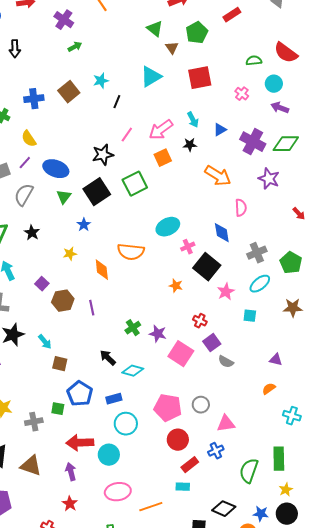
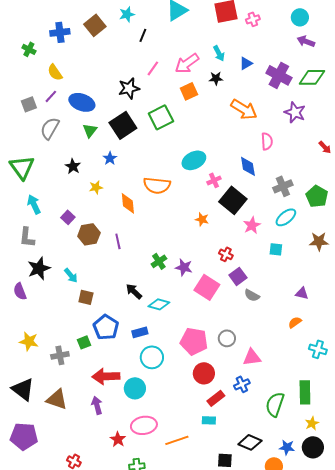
pink cross: (242, 94) -> (253, 19), moved, turned 32
black star: (32, 233) -> (73, 166), moved
green square: (58, 409) -> (84, 342), turned -32
red star: (70, 504) -> (118, 439), moved

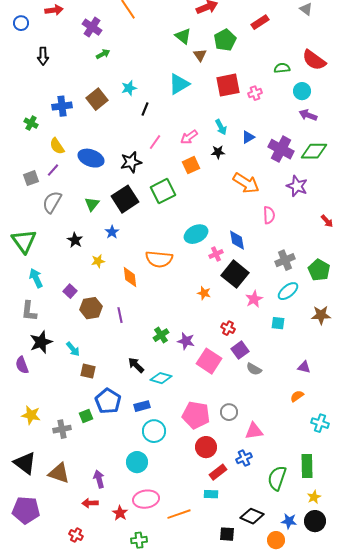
pink arrow: (187, 63) -> (189, 137), size x0.7
blue ellipse: (82, 102) -> (91, 158), moved
blue diamond: (248, 166) -> (237, 240), moved
red arrow: (106, 376) -> (90, 503), moved, size x0.6

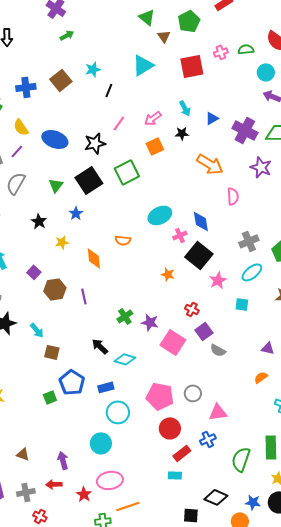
pink cross: (255, 93) -> (221, 52), moved
orange semicircle: (159, 259) -> (123, 240), size x0.6
gray cross: (62, 429) -> (26, 492), moved
brown triangle: (59, 473) -> (23, 454), size x0.6
orange line: (179, 514) -> (128, 506), moved

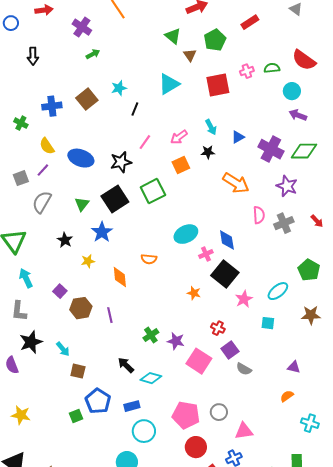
blue star: (76, 213) -> (102, 232), size x1.5
gray cross: (249, 241) -> (284, 223), moved

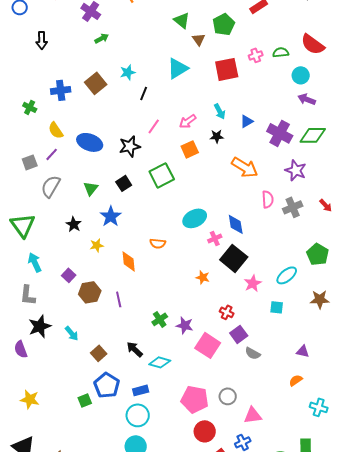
black square: (115, 199) -> (124, 183), size x0.6
brown square: (78, 371) -> (99, 353), moved, turned 35
cyan circle: (144, 431) -> (138, 415), moved

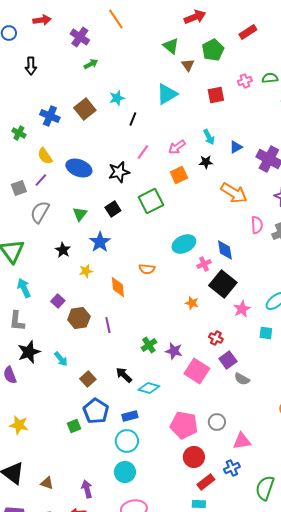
red square: (227, 69) -> (216, 95), size x0.7
blue cross: (61, 90) -> (50, 116), turned 30

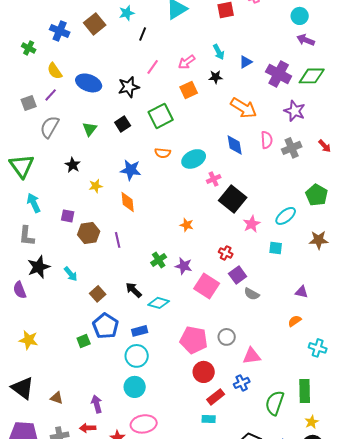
blue star: (100, 242) -> (131, 170), moved, turned -30
blue diamond: (225, 250) -> (235, 145), moved
orange semicircle: (147, 269) -> (163, 153), moved
purple square: (58, 301) -> (68, 216), turned -32
orange star: (192, 303) -> (187, 225), moved

